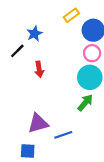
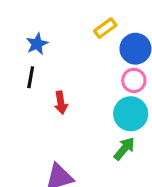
blue star: (35, 34) -> (37, 44), moved
black line: (17, 51) -> (31, 77), turned -35

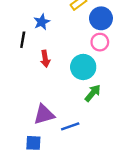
blue star: (37, 44) -> (42, 22), moved
cyan circle: (131, 114) -> (83, 67), moved

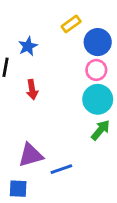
cyan circle: (83, 67) -> (98, 99), moved
green arrow: (93, 93) -> (100, 130), moved

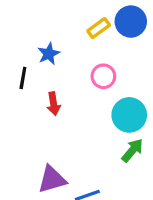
blue circle: (98, 42) -> (131, 22), moved
pink circle: (96, 70) -> (103, 76), moved

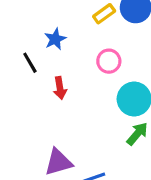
black line: (23, 78) -> (30, 63), turned -40

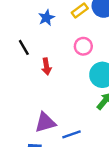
blue star: (55, 39) -> (46, 18), moved

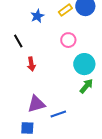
red arrow: (46, 66) -> (31, 64), moved

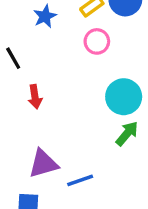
pink circle: (68, 40) -> (97, 41), moved

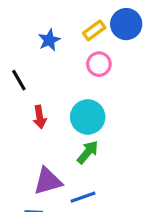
cyan circle: (124, 97) -> (88, 117), moved
green arrow: (127, 134) -> (88, 152), moved

